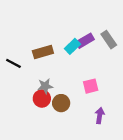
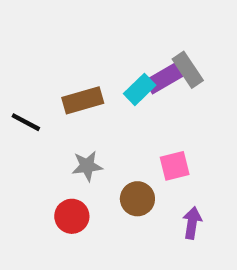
gray rectangle: (109, 40) -> (188, 70), moved
red circle: (42, 99) -> (72, 216), moved
brown circle: (61, 103) -> (137, 199), moved

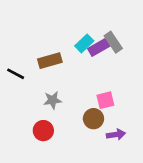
cyan rectangle: (140, 89) -> (84, 43), moved
brown circle: (137, 199) -> (93, 119), moved
purple arrow: (192, 223) -> (116, 135), turned 72

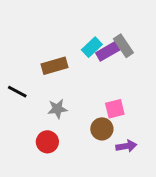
black line: (16, 74) -> (17, 92), moved

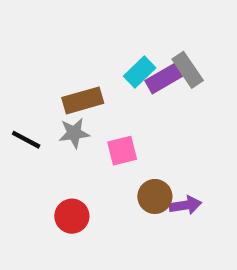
gray star: (57, 109) -> (74, 133), moved
pink square: (115, 109) -> (122, 151), moved
purple arrow: (126, 146) -> (185, 205), moved

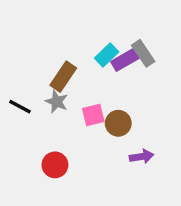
brown rectangle: (83, 100) -> (63, 77), turned -40
gray star: (74, 133) -> (57, 102), turned 30
brown circle: (155, 196) -> (118, 123), moved

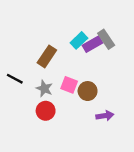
gray star: (57, 102) -> (44, 89), moved
pink square: (93, 115) -> (69, 85), turned 35
red circle: (55, 165) -> (46, 111), moved

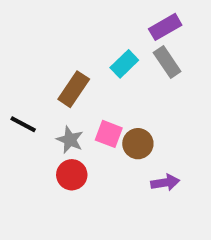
purple rectangle: (93, 44) -> (165, 27), moved

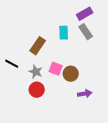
cyan rectangle: (124, 64) -> (64, 33), turned -48

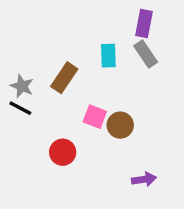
purple rectangle: (85, 14) -> (144, 23), turned -49
gray star: (36, 72) -> (22, 86), moved
purple arrow: (85, 94) -> (144, 179), moved

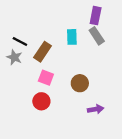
black line: (20, 108) -> (20, 41), moved
pink square: (95, 117) -> (46, 78), moved
purple arrow: (144, 179) -> (96, 109), moved

